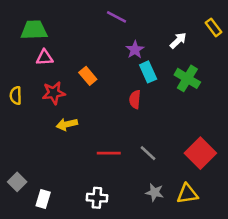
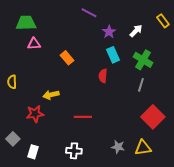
purple star: (135, 50) -> (109, 32), moved
red star: (54, 93) -> (35, 114), moved
yellow semicircle: (16, 96) -> (12, 82), moved
gray line: (148, 153) -> (141, 85), moved, turned 64

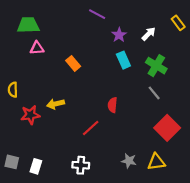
red semicircle: (103, 76) -> (112, 105), moved
gray line: (141, 85) -> (154, 93), turned -56
red star: (35, 114) -> (30, 115), moved
red line: (83, 117) -> (91, 128), turned -42
gray square: (13, 139) -> (12, 162), moved, turned -32

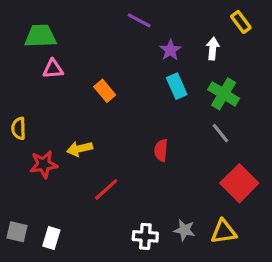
yellow rectangle: (178, 23) -> (241, 22), moved
white arrow: (149, 34) -> (213, 49), turned -40
red line: (91, 128) -> (106, 189), moved
white cross: (81, 165) -> (145, 236), moved

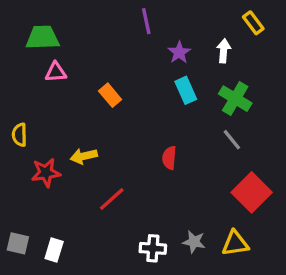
purple line: (139, 20) -> (146, 21), turned 50

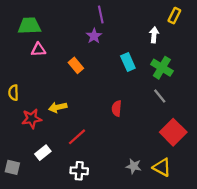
yellow rectangle: (253, 23) -> (174, 16), turned 63
purple star: (179, 52) -> (94, 36), moved
yellow triangle: (235, 243) -> (162, 167), turned 36
white cross: (153, 248) -> (79, 171), moved
white rectangle: (54, 250) -> (43, 153), moved, turned 35

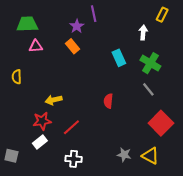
purple star: (94, 36) -> (77, 26), moved
orange rectangle: (76, 65) -> (73, 46), moved
yellow semicircle: (14, 93) -> (17, 77), moved
red star: (32, 119) -> (42, 121), moved

